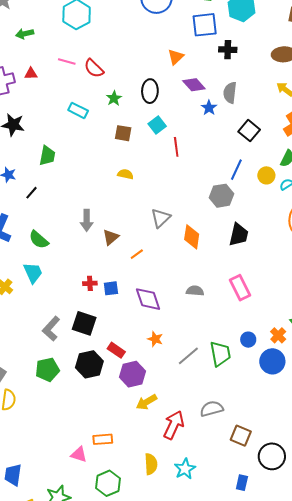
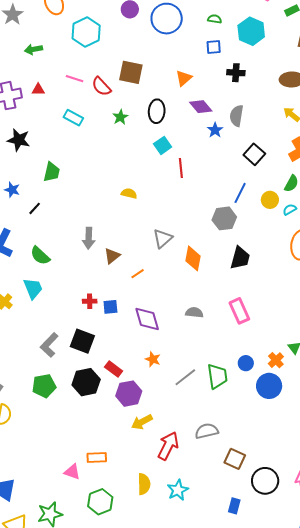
blue square: (205, 25) -> (214, 47), size x0.6
cyan rectangle: (78, 110) -> (73, 118), moved
brown square: (123, 133) -> (131, 72), moved, size x1.4

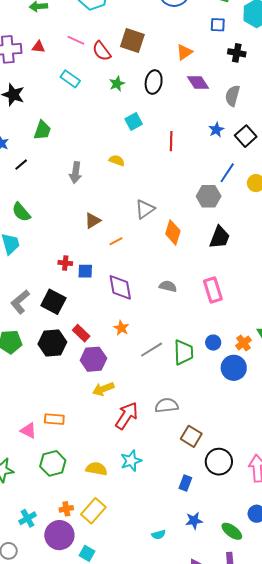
blue star: (215, 130) -> (216, 130), moved
cyan square: (163, 145) -> (134, 122), moved
gray arrow: (89, 238) -> (76, 173), moved
yellow semicircle: (144, 484) -> (96, 469), moved, turned -85

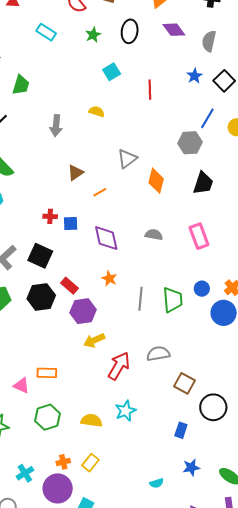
gray line: (152, 350) -> (141, 299), turned -50
yellow rectangle: (93, 511) -> (90, 463), size x0.7

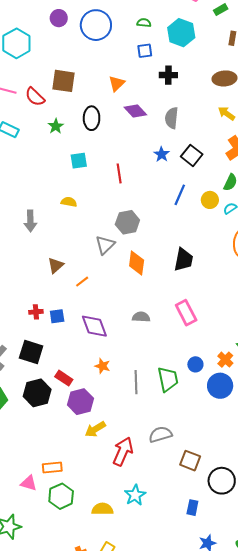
cyan square: (112, 72) -> (79, 161), turned 30
gray hexagon: (190, 143) -> (127, 222), moved
green hexagon: (48, 417) -> (61, 496), moved

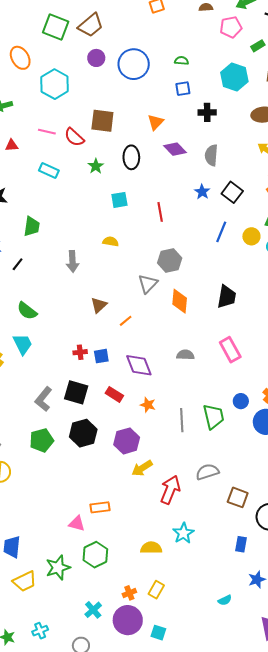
cyan hexagon: (181, 33) -> (234, 77), moved
red rectangle: (64, 378) -> (114, 394), moved
green hexagon: (61, 496) -> (95, 555), moved

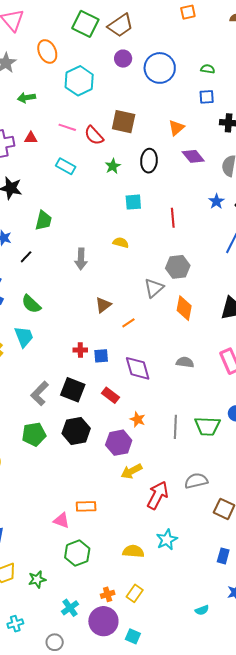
orange star: (148, 405) -> (138, 419), moved
green trapezoid: (214, 417) -> (207, 426), turned 100
green star: (58, 568) -> (37, 579), moved, size x0.7

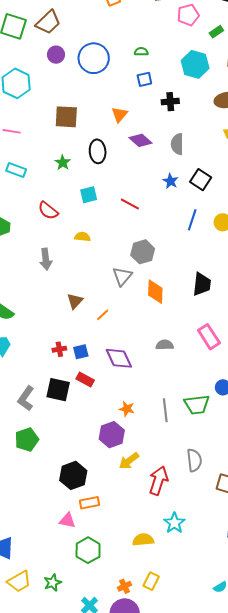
red semicircle: (94, 135) -> (48, 211), moved
red line: (173, 218) -> (130, 204), turned -48
red rectangle: (111, 395) -> (85, 379), moved
black hexagon: (76, 431) -> (73, 475), moved
gray semicircle: (196, 481) -> (194, 460), turned 105

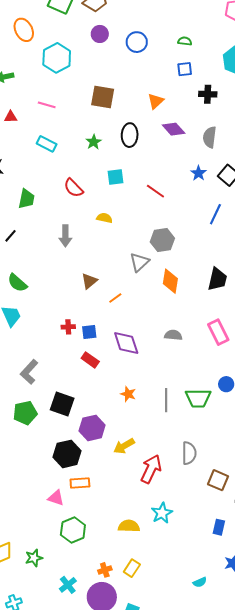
blue circle: (94, 58) -> (137, 42), size x0.7
black square: (58, 390) -> (62, 404), moved
purple hexagon: (112, 435) -> (92, 428), moved

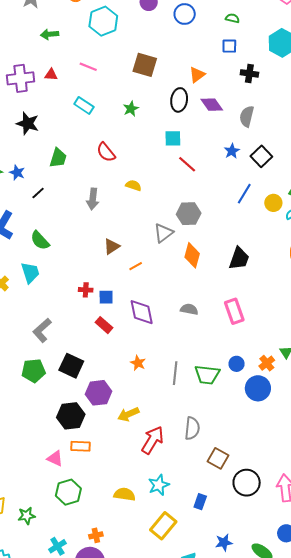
black ellipse: (130, 135) -> (179, 100), moved
cyan square: (116, 177) -> (173, 138), moved
blue rectangle: (219, 527) -> (200, 502), moved
yellow rectangle: (132, 568) -> (163, 526), moved, size x1.5

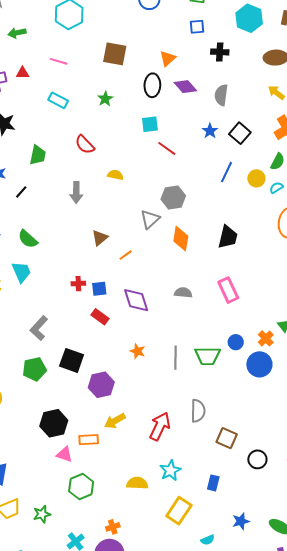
yellow arrow: (128, 414) -> (115, 421), moved
black hexagon: (71, 416) -> (54, 423), moved
black circle: (247, 483) -> (257, 459), size x0.7

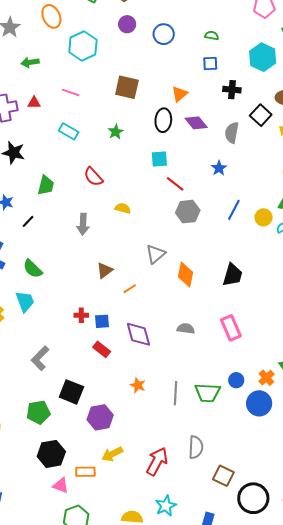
black square: (240, 133) -> (261, 115), moved
gray hexagon: (173, 198) -> (188, 212), moved
green pentagon: (34, 369) -> (38, 412), moved
black circle: (257, 459) -> (253, 498), size x1.6

